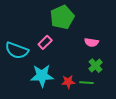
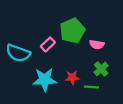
green pentagon: (62, 17) -> (72, 31), moved
red star: (68, 82) -> (72, 77), moved

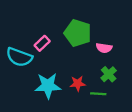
green pentagon: (72, 31) -> (78, 33), turned -30
pink rectangle: (48, 44) -> (42, 43), moved

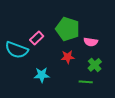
red star: (78, 83) -> (68, 57), moved
cyan star: (48, 86) -> (42, 75), size x0.7

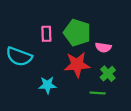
pink rectangle: (37, 38) -> (46, 34), moved, turned -48
red star: (68, 57) -> (77, 65), size x1.6

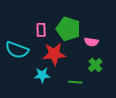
red star: (77, 65) -> (54, 54), moved
green line: (98, 93) -> (75, 82), moved

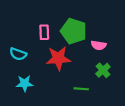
cyan semicircle: (17, 50) -> (18, 54), size x0.7
cyan star: (42, 75) -> (25, 83), moved

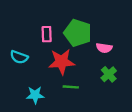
cyan star: (25, 83) -> (35, 95), moved
green line: (81, 89) -> (71, 87), moved

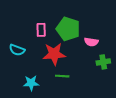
green cross: (109, 74) -> (103, 62), moved, turned 32

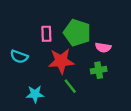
green cross: (103, 62) -> (99, 70), moved
green line: (62, 76) -> (70, 86), turned 48

